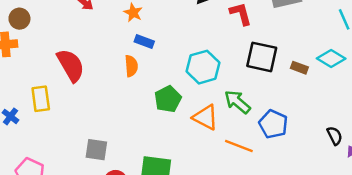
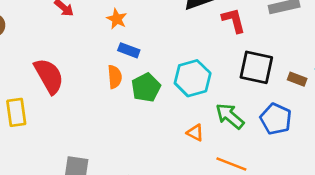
green pentagon: (168, 99) -> (146, 88), moved
orange triangle: (206, 117) -> (195, 133), size x0.6
blue pentagon: (273, 124) -> (276, 119), moved

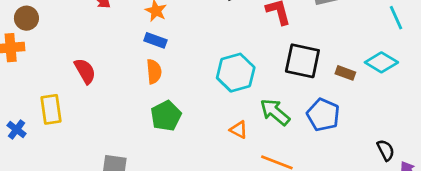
blue rectangle: (129, 50) -> (155, 40), moved
red semicircle: (49, 76) -> (85, 71), size x0.7
green pentagon: (146, 88) -> (166, 116), moved

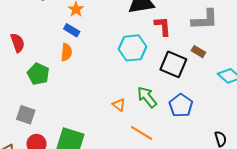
cyan hexagon: (236, 73) -> (133, 48), moved
brown rectangle: (345, 73) -> (198, 52), moved
green pentagon: (166, 116) -> (38, 74), moved, turned -30

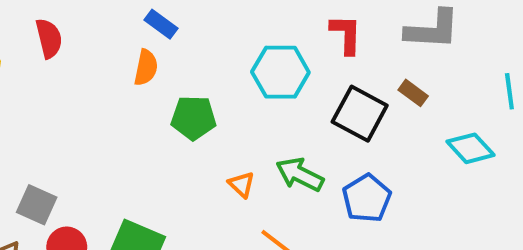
green pentagon: (38, 74) -> (194, 118), moved, turned -30
green arrow: (147, 97) -> (300, 175), turned -30
gray square: (26, 115) -> (37, 205), moved

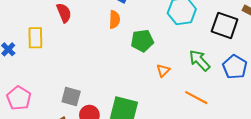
green arrow: (300, 175) -> (200, 60), turned 30
orange triangle: (241, 184) -> (163, 70), moved, turned 40

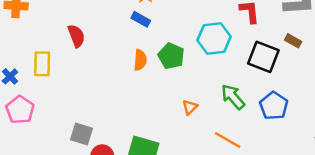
orange semicircle: (114, 20) -> (140, 60), moved
green pentagon: (142, 41) -> (171, 56), moved, turned 30
pink pentagon: (19, 98) -> (20, 110), moved

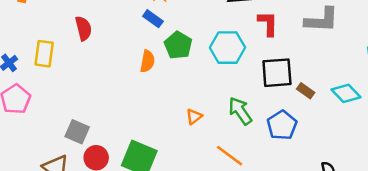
brown rectangle: (293, 41) -> (306, 91), moved
green pentagon: (171, 56) -> (178, 45), moved
black square: (263, 57) -> (277, 73), turned -32

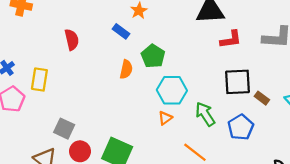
blue rectangle: (153, 19) -> (121, 31), moved
red L-shape: (268, 24) -> (231, 39), turned 80
cyan hexagon: (227, 48) -> (172, 90), moved
yellow rectangle: (44, 54) -> (39, 79), moved

